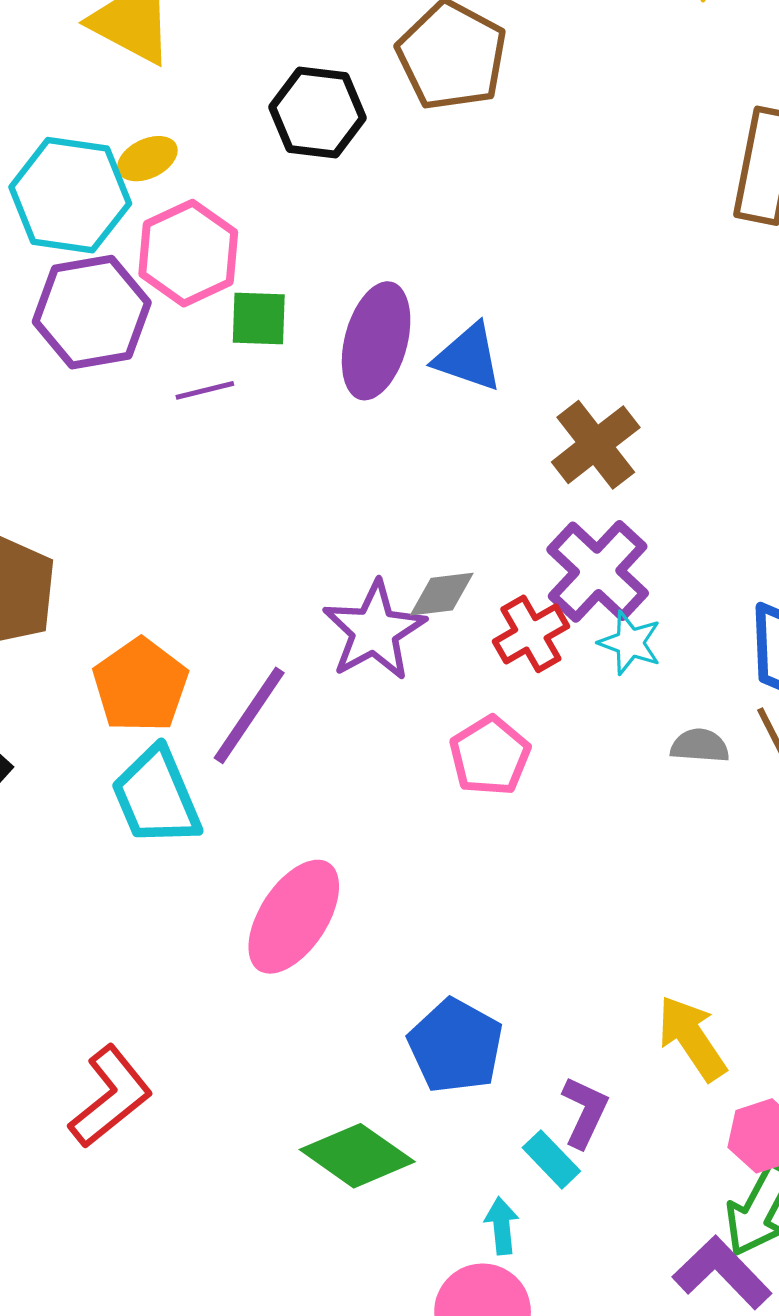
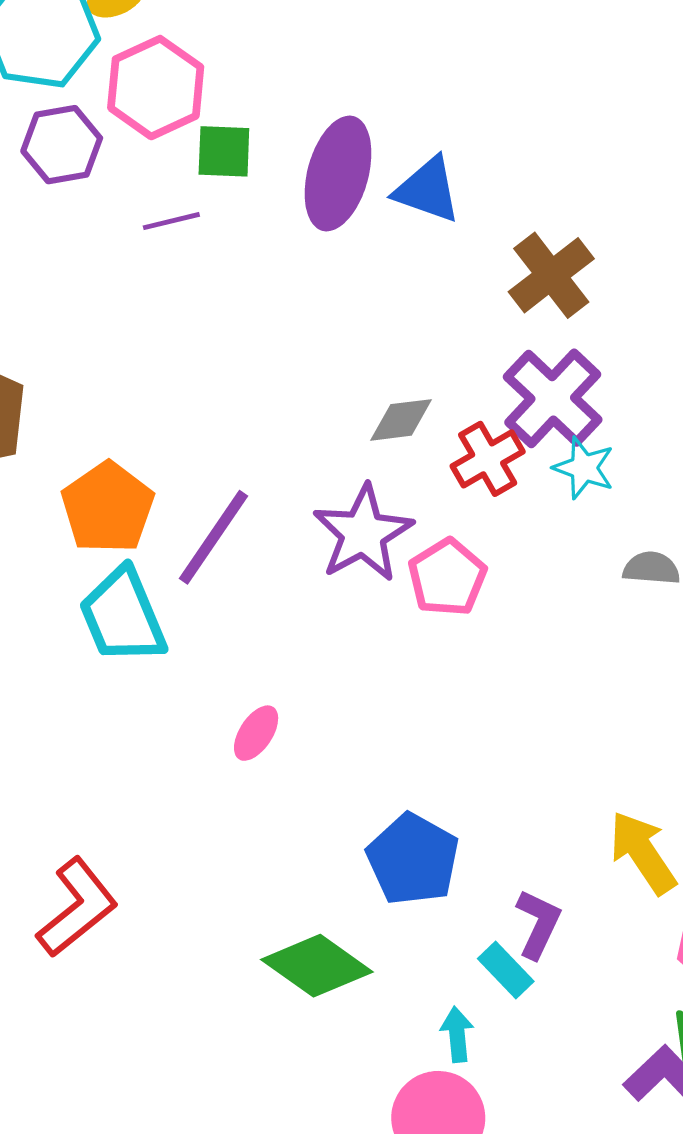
purple hexagon: (92, 312) -> (62, 145), size x0.7
purple star: (374, 631) -> (363, 533), moved
pink ellipse: (294, 917) -> (256, 733), size x0.5

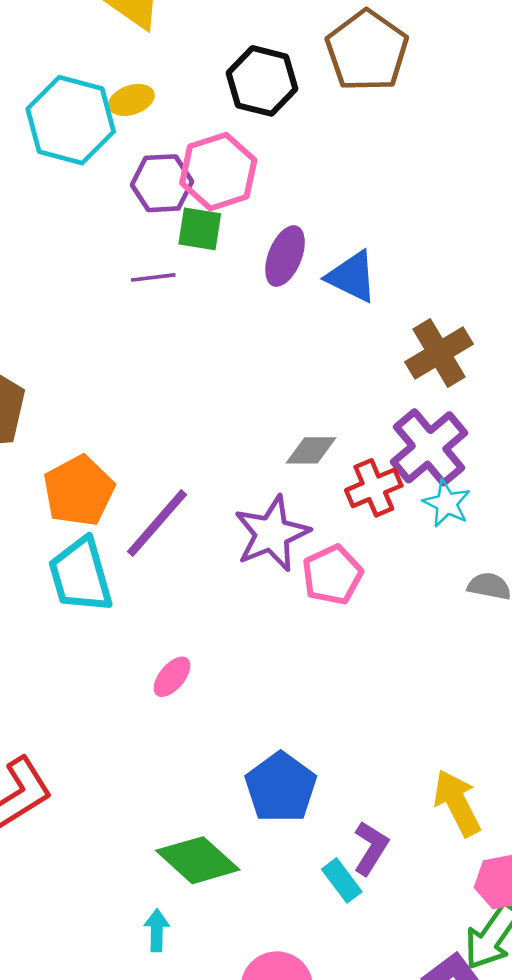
pink hexagon: (156, 88) -> (218, 172), moved
purple hexagon: (62, 145) -> (162, 183), moved
purple ellipse: (338, 173) -> (285, 256), size x0.7
cyan arrow: (457, 1034) -> (157, 930), moved

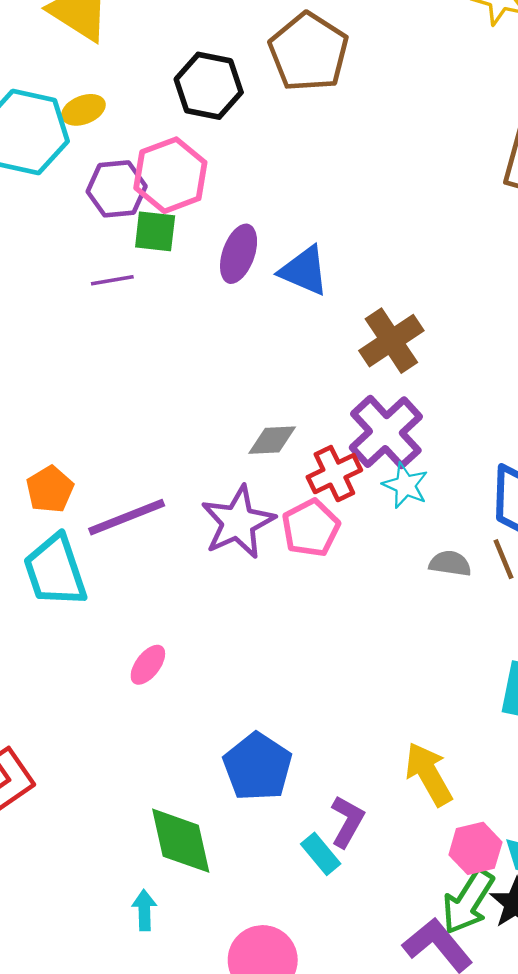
orange pentagon: (79, 491) -> (50, 489), size x0.7
purple line: (157, 523) -> (127, 517), turned 30
pink pentagon: (332, 575) -> (311, 528), moved
green diamond: (198, 860) -> (181, 841), turned 38

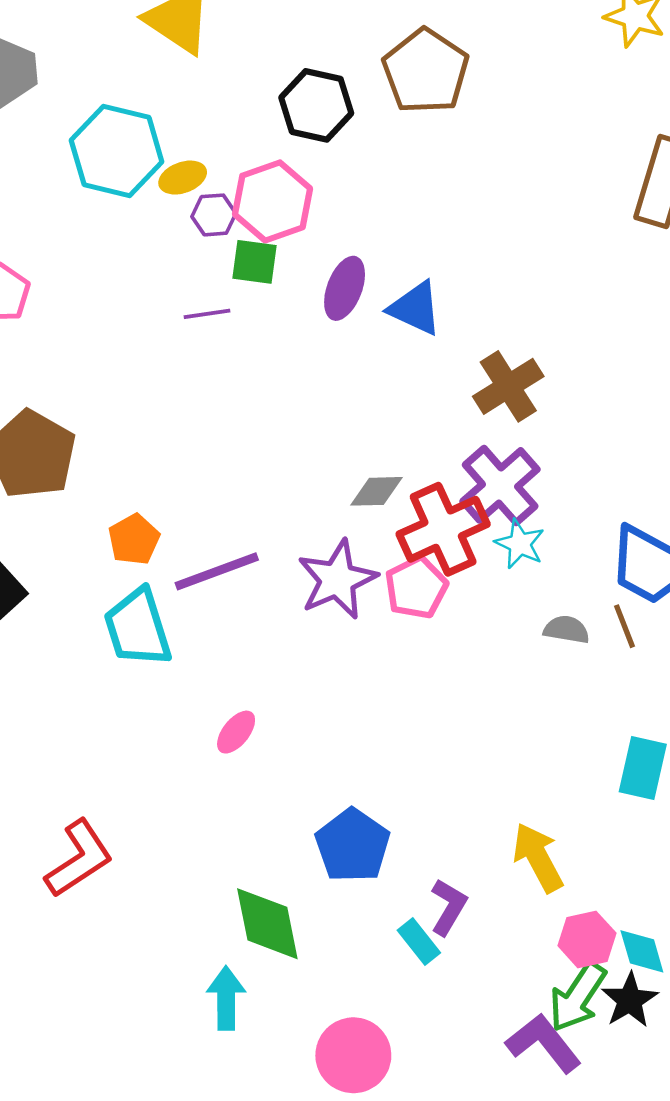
yellow ellipse: (83, 110) -> (183, 178), moved
purple hexagon: (117, 189) -> (214, 215), size x0.7
red cross: (334, 474) -> (443, 529), size x1.5
cyan arrow: (144, 910) -> (226, 998), size x1.4

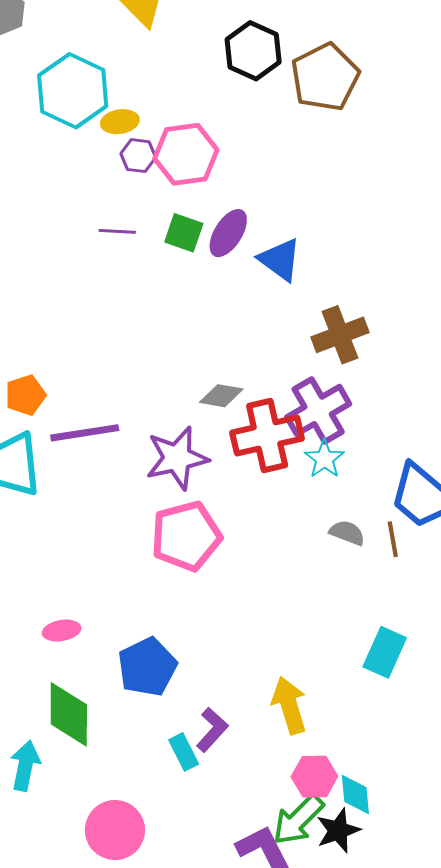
black hexagon: (316, 105) -> (253, 51), moved
green square: (254, 262) -> (184, 233), moved
pink pentagon: (416, 588) -> (186, 536), moved, size x1.4
pink ellipse: (236, 732) -> (62, 631), moved, turned 30

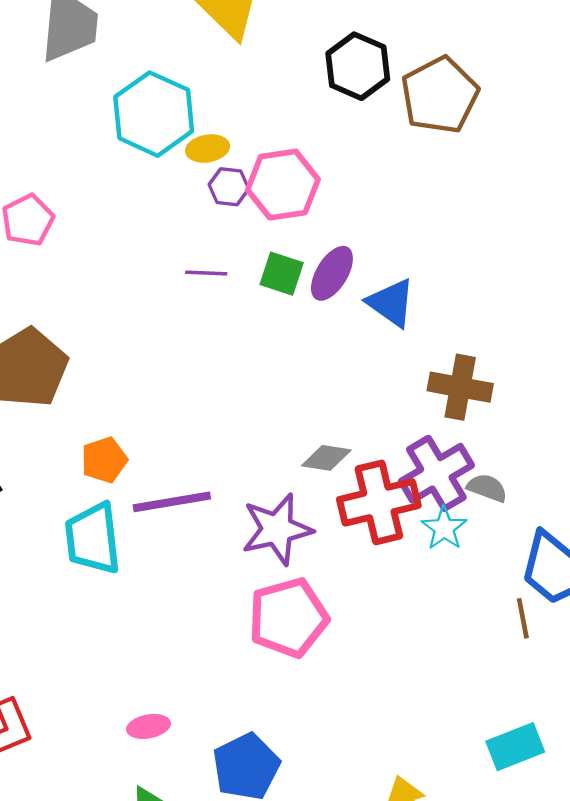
brown cross: (340, 335) -> (460, 387), turned 32
gray semicircle: (347, 533) -> (487, 488), moved
cyan rectangle: (385, 652) -> (515, 747), turned 45

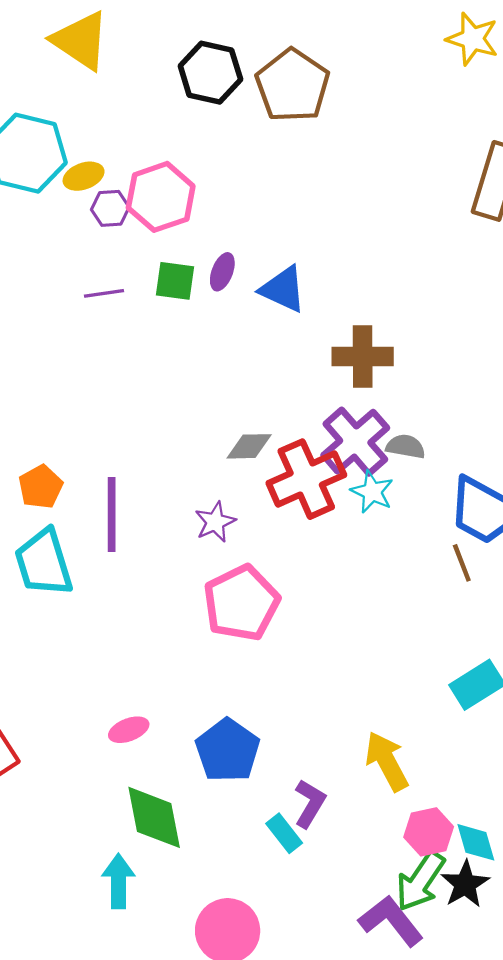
purple ellipse: (332, 273) -> (222, 272), size x0.7
purple line: (172, 502) -> (112, 515), turned -70
purple star: (277, 529) -> (215, 522), size x0.6

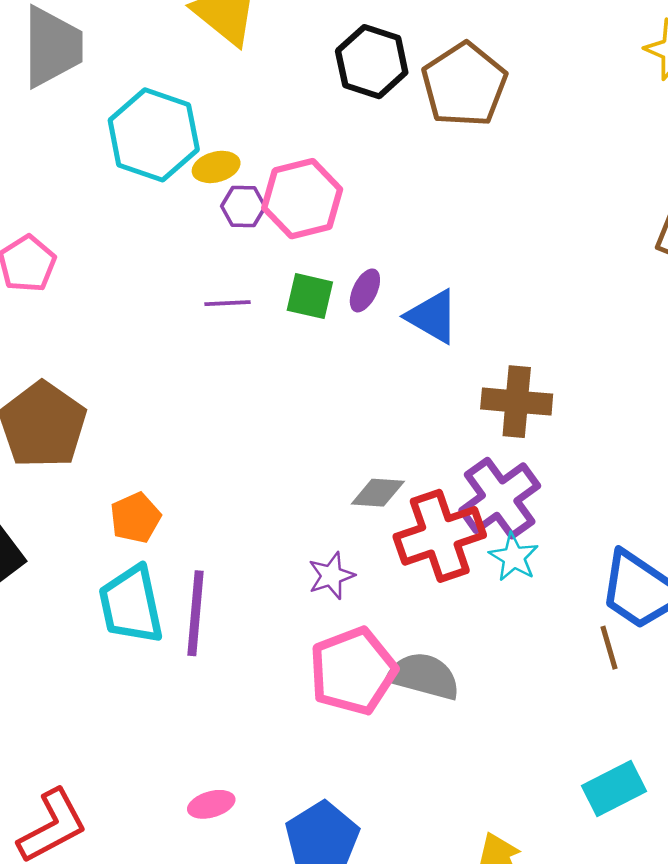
gray semicircle: (406, 446) -> (424, 676), moved, size x1.6
purple line: (112, 515) -> (196, 613), moved

